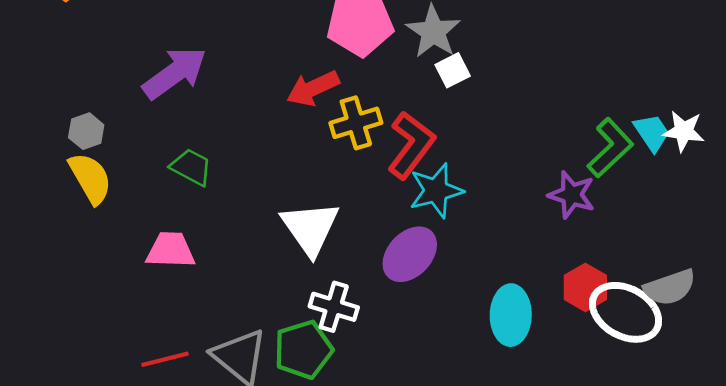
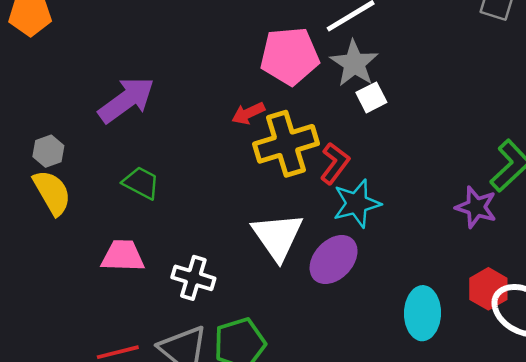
red arrow: (313, 88) -> (248, 113), size x0.7
yellow cross: (356, 123) -> (286, 144), size x1.4
red L-shape: (411, 145) -> (335, 163), size x0.7
white triangle: (310, 228) -> (277, 236), moved
white cross: (334, 307) -> (193, 278), moved

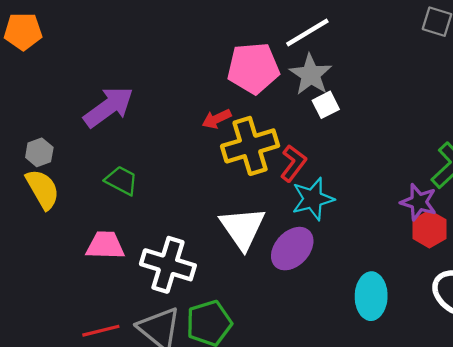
white cross: (193, 278) -> (168, 265), size x1.4
red hexagon: (488, 289) -> (429, 229), moved

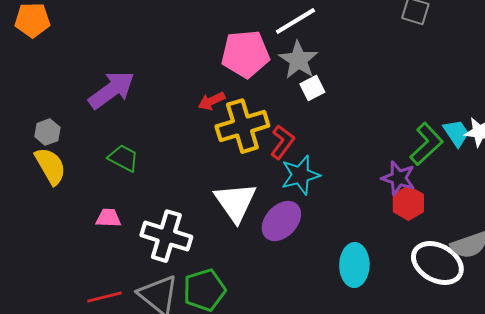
pink trapezoid: (105, 245) -> (108, 218), size x0.7

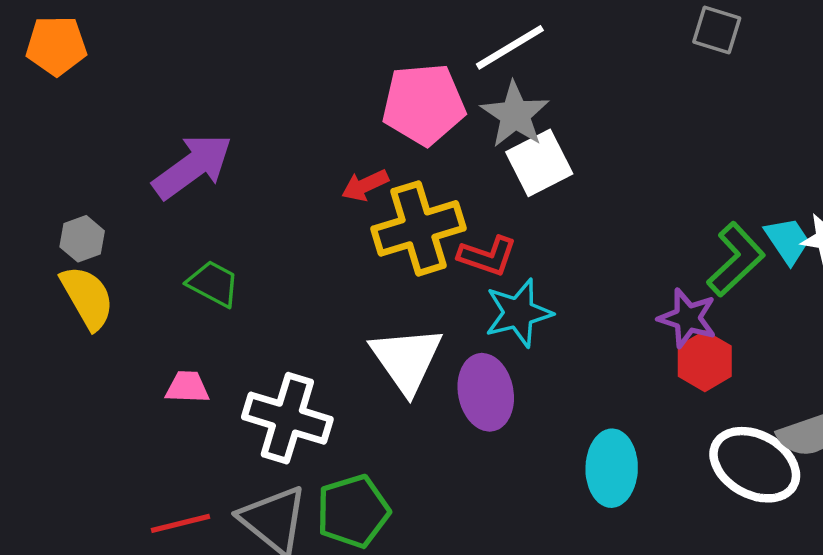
white square: (312, 88) -> (539, 163), size x1.5
red L-shape: (282, 142) -> (487, 256), turned 72
purple ellipse: (281, 221) -> (486, 392), turned -54

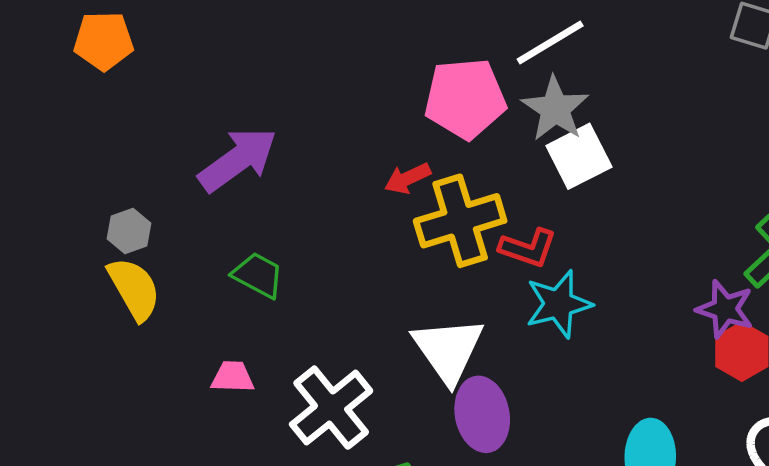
purple ellipse: (486, 392) -> (482, 414), moved
white cross: (287, 418) -> (331, 408), turned 34

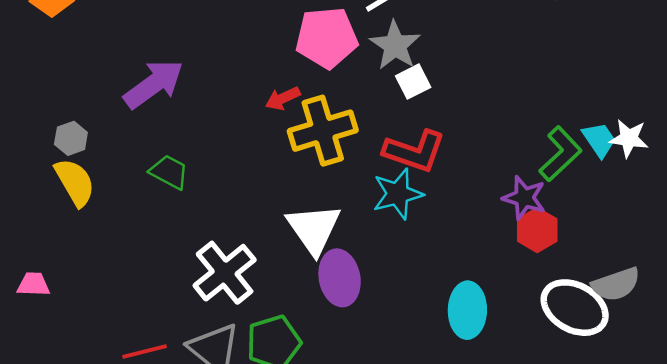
white square: (579, 156) -> (413, 82), size x0.7
red L-shape: (528, 248) -> (414, 151), moved, size x1.4
pink trapezoid: (233, 377) -> (33, 284), moved

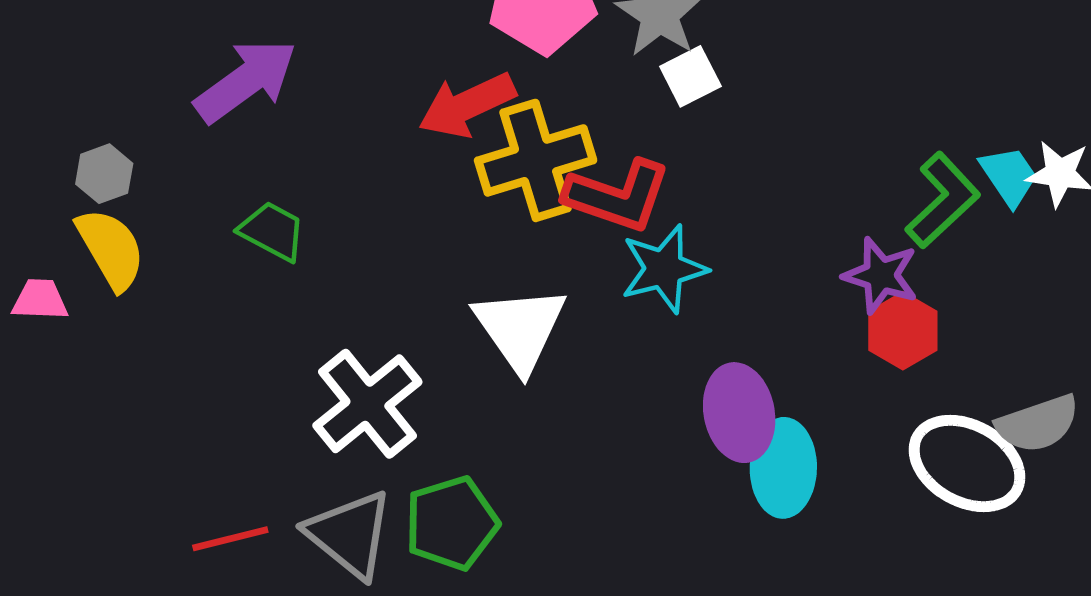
red arrow: (283, 98) -> (467, 105), size x1.6
red L-shape: (414, 151) -> (617, 196), moved
purple ellipse: (340, 278) -> (739, 413), moved
pink trapezoid: (33, 284) -> (40, 300), moved

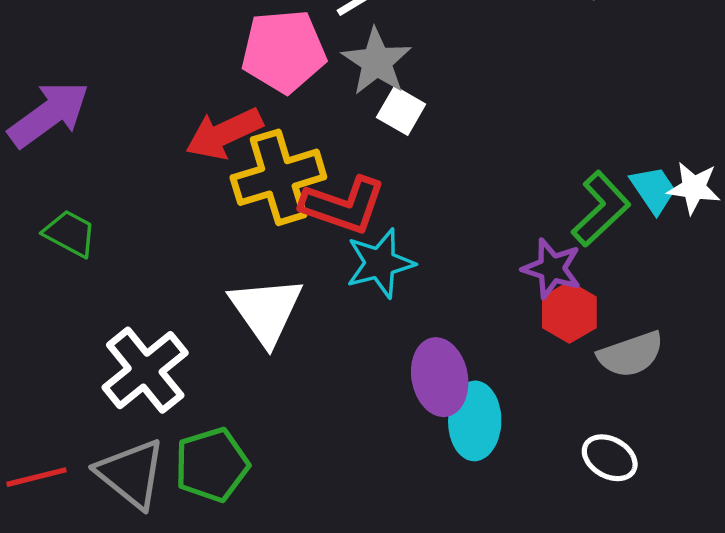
white square: (690, 76) -> (401, 111), turned -33
gray semicircle: (1038, 424) -> (631, 354), moved
white ellipse: (967, 463) -> (610, 458), moved, size x0.6

